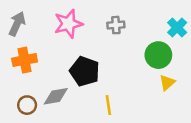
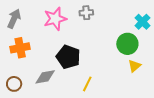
gray cross: (116, 25) -> (86, 13), moved
brown circle: (27, 105) -> (14, 84), moved
yellow line: (108, 105) -> (87, 84), turned 35

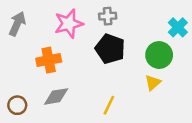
orange cross: (20, 48) -> (49, 60), moved
black pentagon: (68, 57) -> (110, 49), moved
yellow triangle: (134, 66) -> (153, 83), moved

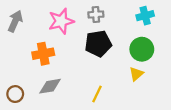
cyan cross: (178, 27) -> (145, 16), moved, turned 30
black pentagon: (110, 49) -> (98, 44), turned -30

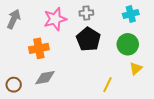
black pentagon: (98, 44) -> (88, 39), turned -30
yellow triangle: (136, 74) -> (136, 69), moved
yellow line: (97, 94) -> (108, 85), moved

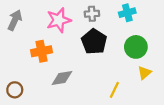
cyan cross: (131, 14) -> (127, 13), moved
gray diamond: (45, 78) -> (62, 78), moved

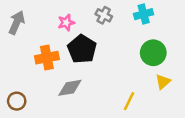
gray cross: (92, 14) -> (104, 15), turned 32
pink star: (59, 20) -> (66, 23), size x0.6
black pentagon: (94, 42) -> (82, 49), moved

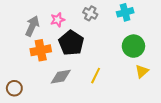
gray arrow: (17, 23) -> (32, 26), moved
yellow line: (129, 101) -> (96, 76), moved

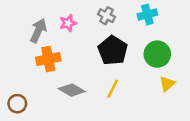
black pentagon: (71, 43) -> (113, 50), moved
gray diamond: (61, 77) -> (72, 90), turned 40

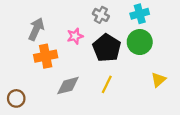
pink star: (68, 23) -> (75, 36), moved
green circle: (157, 54) -> (140, 42), moved
gray diamond: (72, 90) -> (68, 86), turned -45

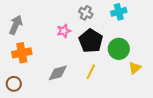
gray arrow: (36, 29) -> (16, 25), moved
green circle: (140, 42) -> (119, 49), moved
orange cross: (46, 56) -> (22, 53), moved

